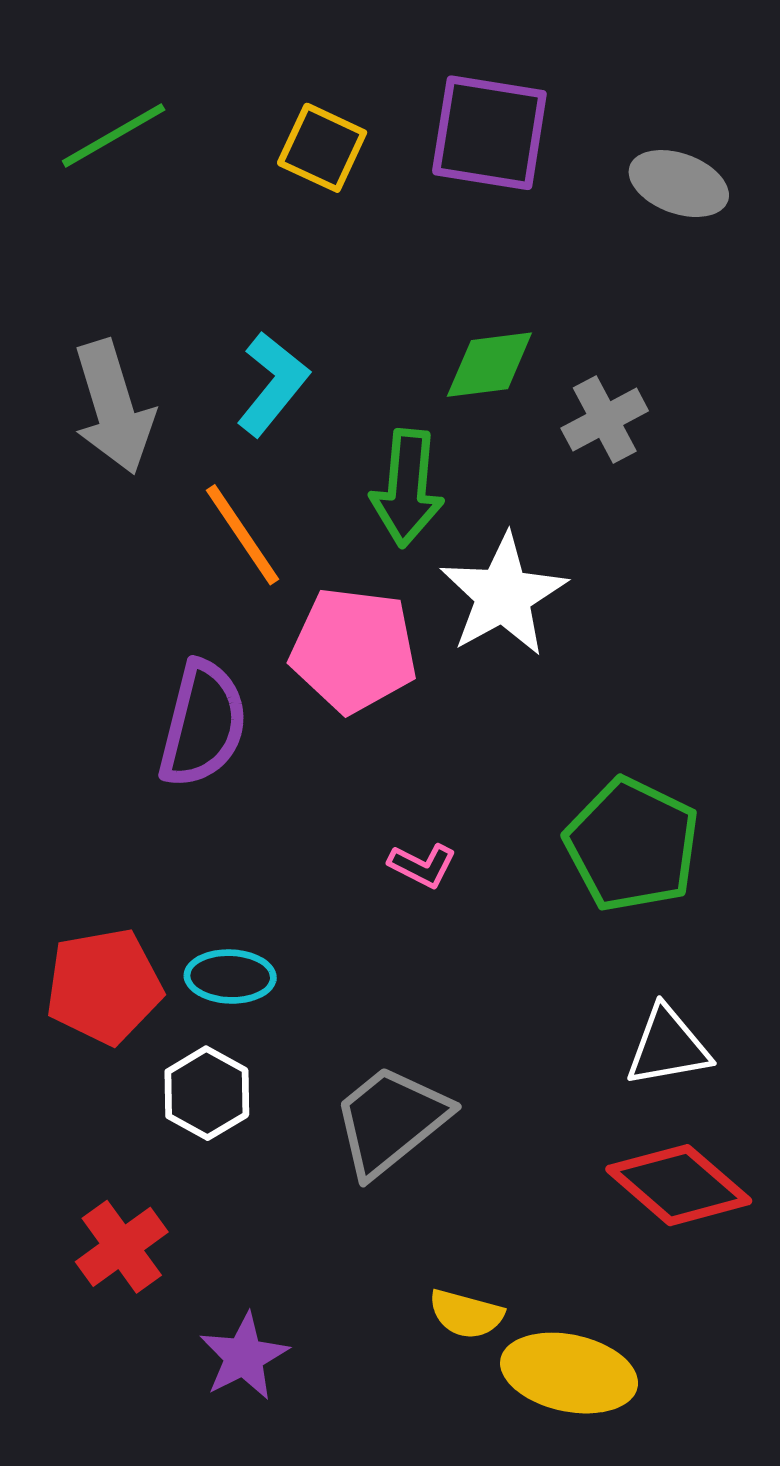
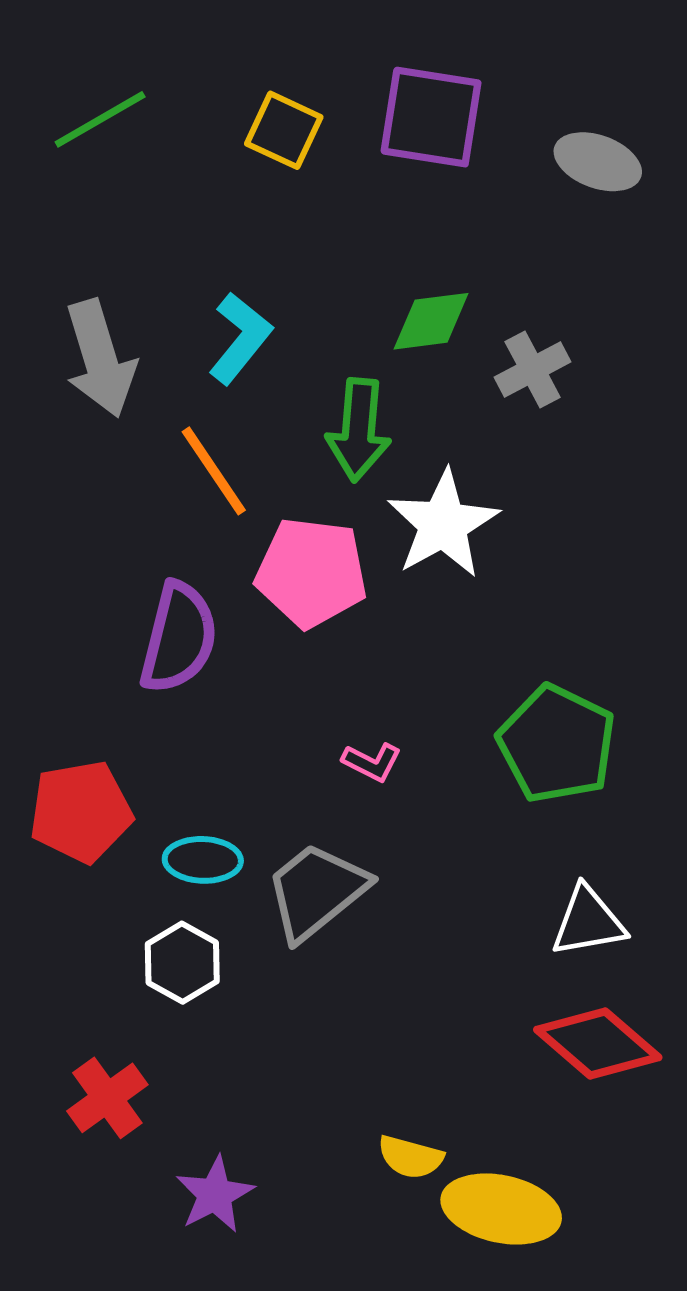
red pentagon: (104, 986) -> (81, 812), moved
gray trapezoid: (391, 1121) -> (316, 891), moved

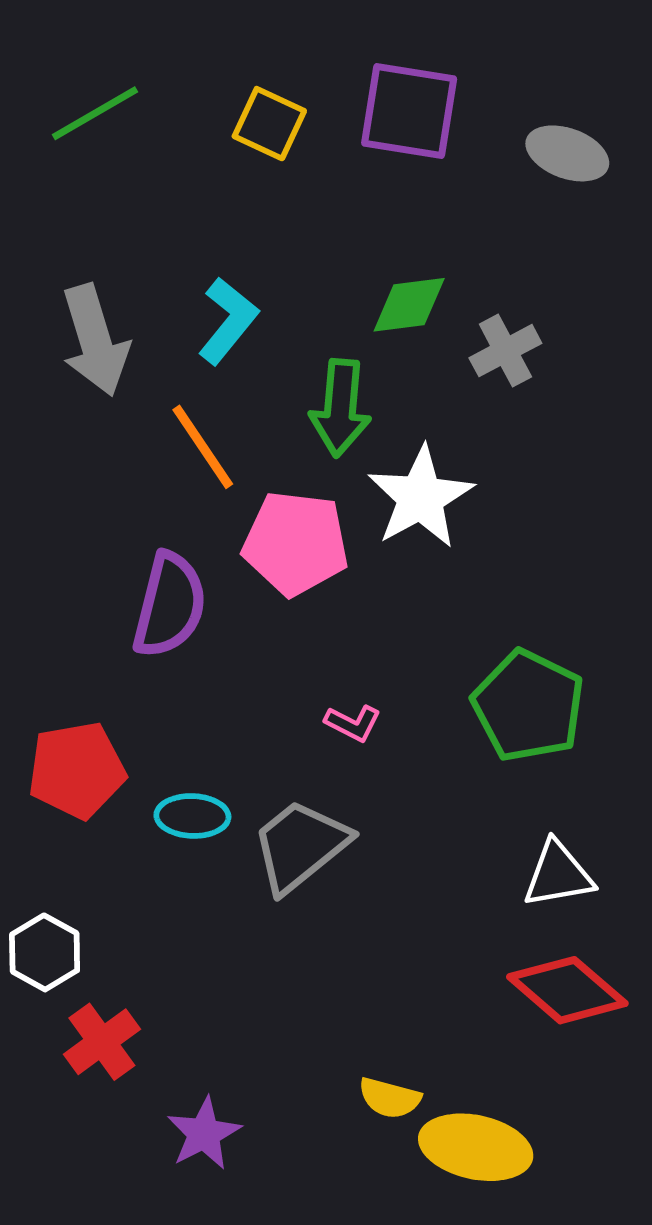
white hexagon: (182, 963) -> (45, 952), moved

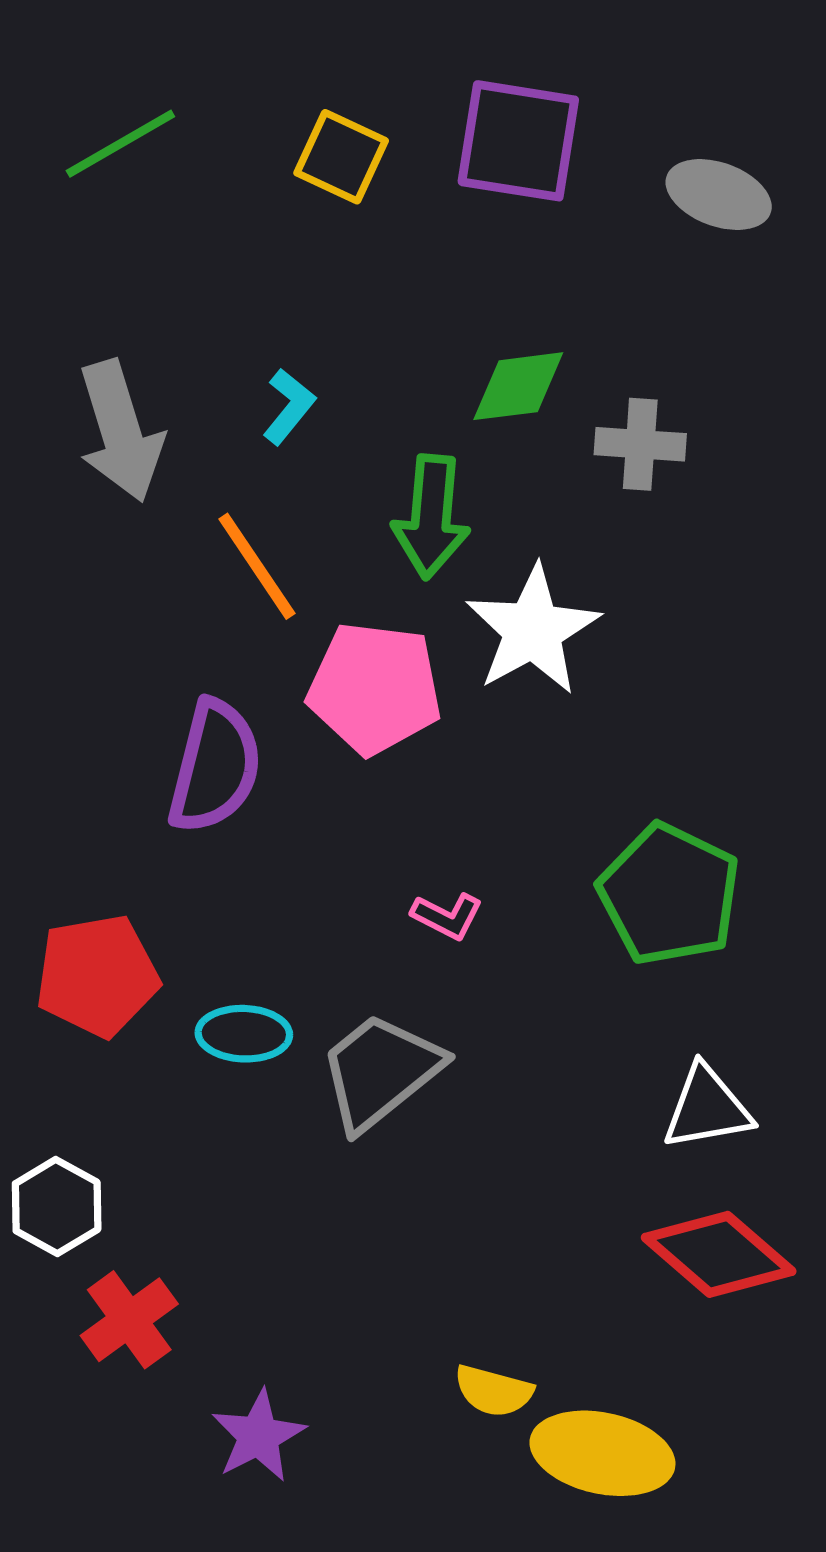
cyan L-shape: (228, 321) -> (289, 406), size x0.7
gray cross: (505, 351) -> (640, 444), turned 32

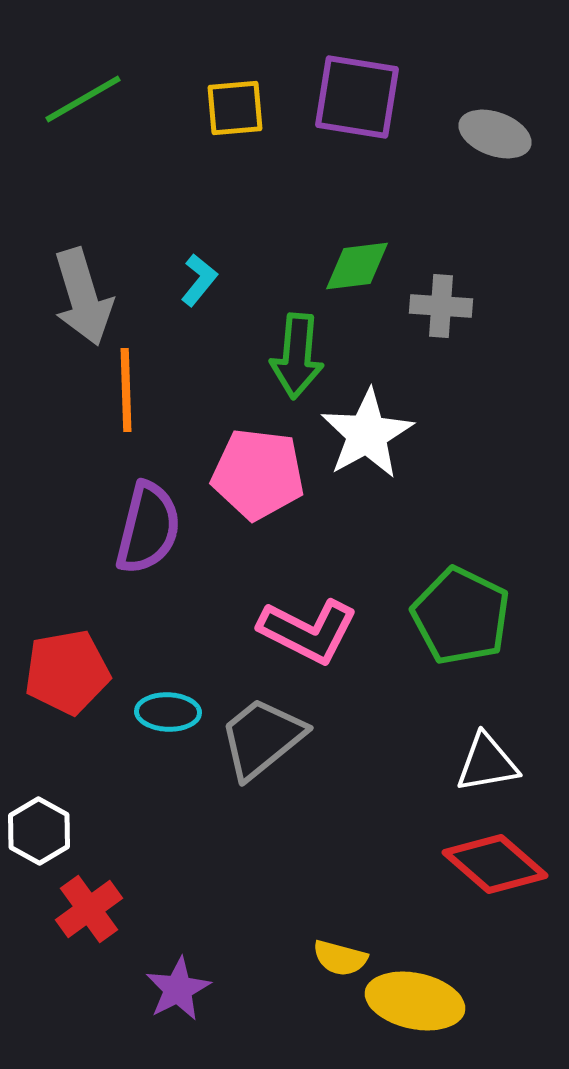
yellow square: (341, 157) -> (235, 108), turned -30
orange line: (257, 566) -> (126, 390), moved, turned 32
pink L-shape: (447, 916) -> (308, 631), size x2.0

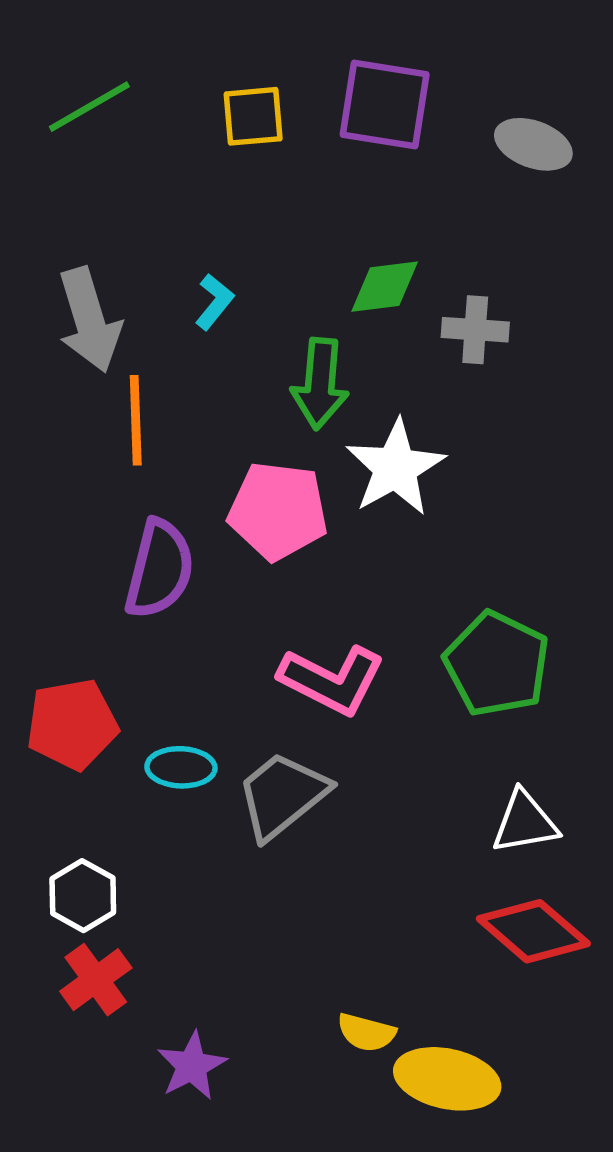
white hexagon: (39, 831) -> (83, 896), moved

